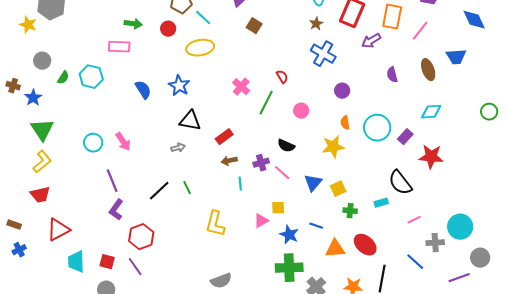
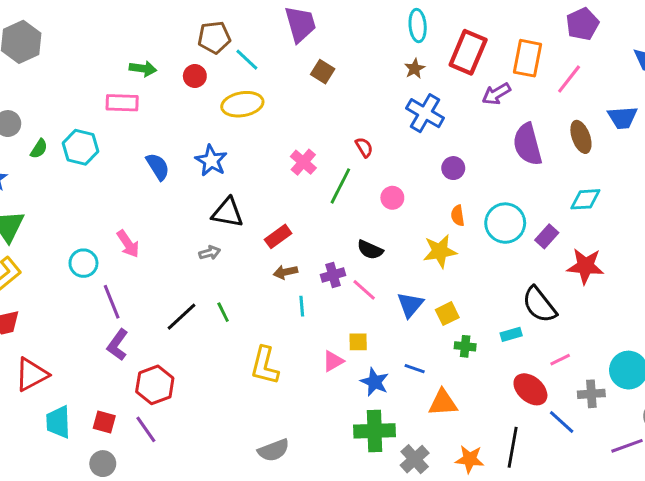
purple semicircle: (392, 75) -> (527, 144), size x1.8
cyan circle: (93, 143) -> (83, 263), moved
red ellipse: (365, 245) -> (530, 389), moved

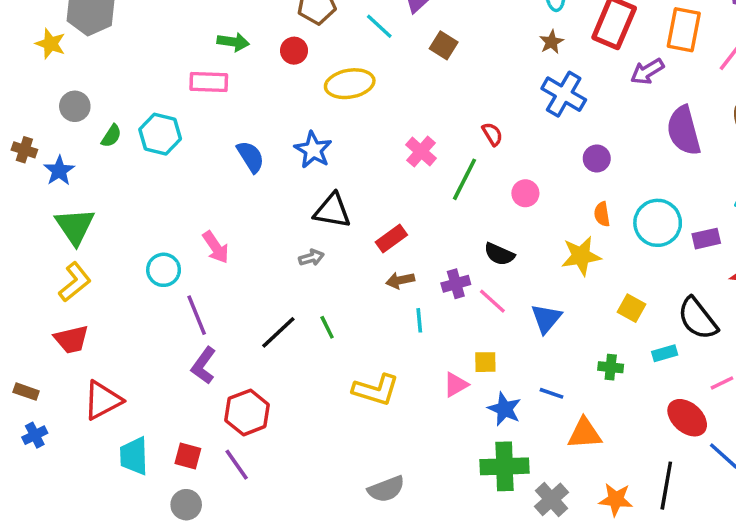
cyan line: (247, 60) -> (379, 26), moved
purple rectangle: (547, 236) -> (706, 239), turned 35
yellow square: (447, 314) -> (632, 308), moved, turned -35
yellow L-shape: (265, 366) -> (376, 390), turned -87

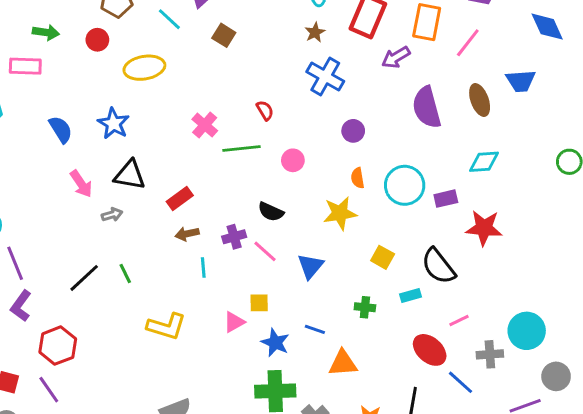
green line: (465, 179) -> (241, 149), turned 57
pink arrow: (216, 247) -> (81, 184), moved

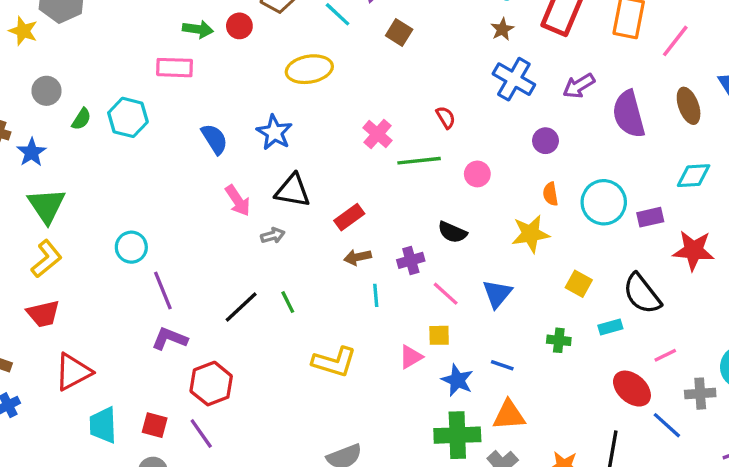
red circle: (97, 40) -> (239, 26), moved
purple arrow: (396, 57) -> (579, 86), moved
pink line: (265, 251) -> (446, 294), moved
purple L-shape: (21, 306) -> (170, 339), turned 76
orange triangle: (343, 363) -> (509, 415), moved

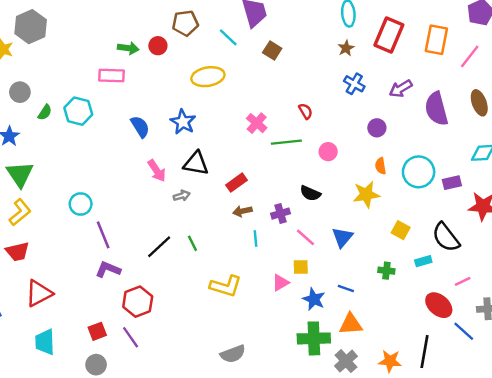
blue cross: (514, 79) -> (354, 84), size x0.7
cyan trapezoid: (103, 425) -> (45, 342), moved
red square: (155, 425) -> (97, 331), turned -36

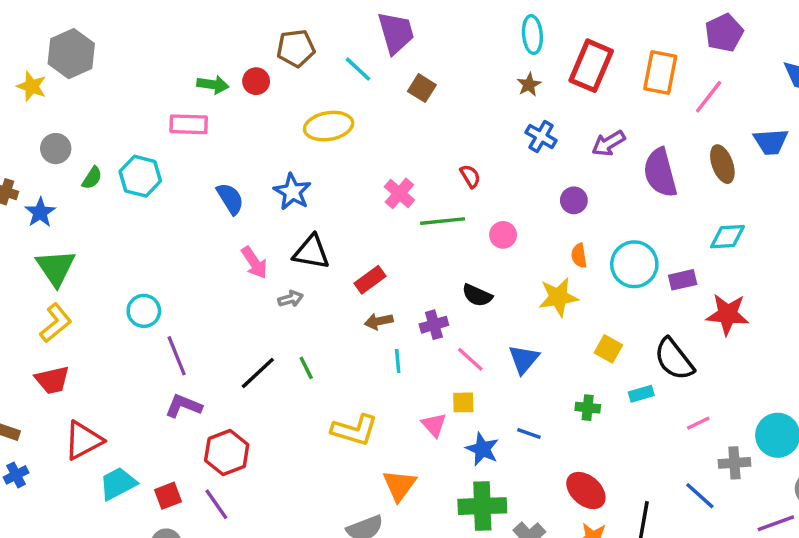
pink triangle: (281, 283) -> (434, 425), turned -42
red ellipse: (439, 305) -> (586, 491), moved
orange triangle: (351, 324) -> (399, 485), moved, turned -50
cyan trapezoid: (45, 342) -> (118, 484), moved, turned 64

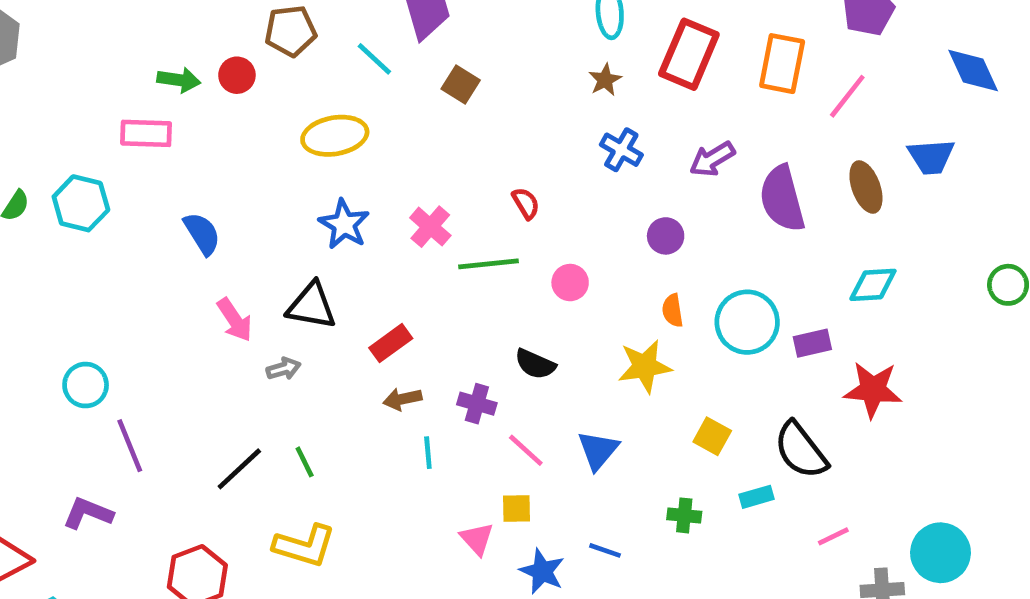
blue star: (292, 192) -> (344, 224), moved
purple cross: (434, 325) -> (477, 404), turned 32
purple L-shape: (184, 406) -> (88, 513), moved
yellow L-shape: (355, 430) -> (305, 546), moved

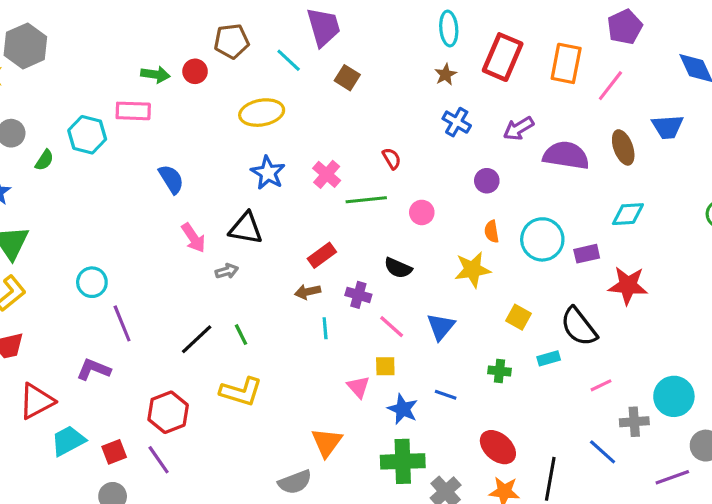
purple semicircle: (782, 199) -> (566, 155), turned 114
cyan hexagon: (81, 203) -> (87, 135), moved
red rectangle: (391, 343) -> (322, 255), moved

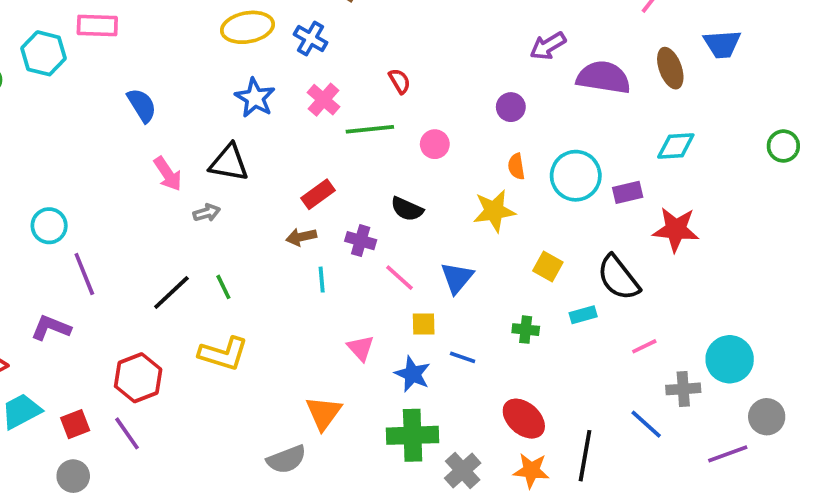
blue cross: (457, 122) -> (311, 38), moved
yellow square: (385, 366) -> (424, 324), moved

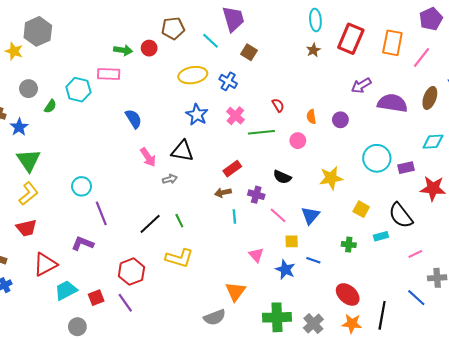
brown ellipse: (670, 68) -> (430, 98), turned 40
orange semicircle: (516, 166) -> (311, 117), moved
green cross: (413, 435) -> (277, 317), moved
gray circle: (73, 476) -> (77, 327), moved

